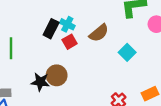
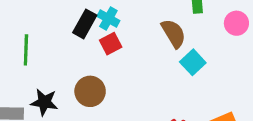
brown semicircle: (99, 33) -> (174, 33), moved, turned -84
black star: (40, 82) -> (44, 102), moved

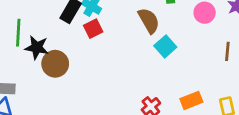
brown circle: (90, 91) -> (55, 64), moved
black star: (44, 102) -> (37, 48), moved

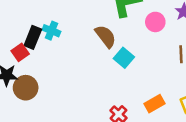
red square: (93, 29) -> (20, 52), moved

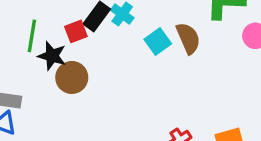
cyan square: (124, 58) -> (158, 42), moved

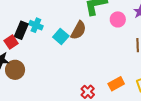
brown semicircle: (188, 38) -> (78, 30), turned 66

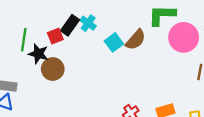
pink circle: (118, 19) -> (184, 37), size x1.6

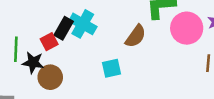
cyan cross: (88, 23) -> (83, 24), size x1.5
cyan square: (114, 42) -> (111, 68), moved, turned 30

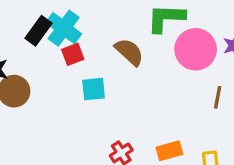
brown semicircle: (136, 36) -> (129, 52), turned -90
red square: (49, 42) -> (73, 54), moved

